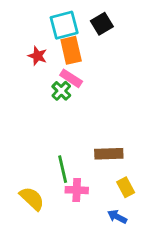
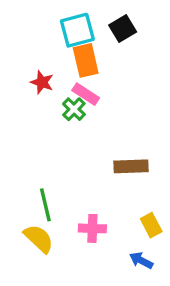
red star: (38, 56) -> (42, 82), moved
brown rectangle: (109, 154) -> (131, 166), moved
green line: (63, 169) -> (45, 205), moved

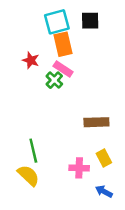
black square: (123, 29) -> (90, 21), turned 30
yellow rectangle: (151, 225) -> (104, 158), moved
pink cross: (92, 228) -> (79, 168), moved

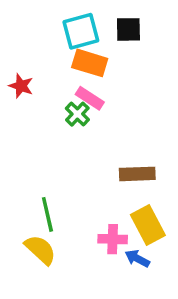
orange rectangle: (63, 44) -> (90, 63), turned -60
red star: (31, 60) -> (21, 86), moved
yellow rectangle: (104, 158) -> (148, 225), size x1.5
blue arrow: (104, 191) -> (137, 258), moved

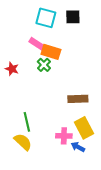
cyan square: (81, 31) -> (46, 18), turned 30
orange rectangle: (90, 63) -> (51, 52), moved
red star: (21, 86) -> (12, 69), moved
pink rectangle: (90, 98) -> (37, 44), moved

